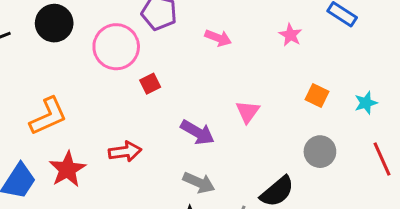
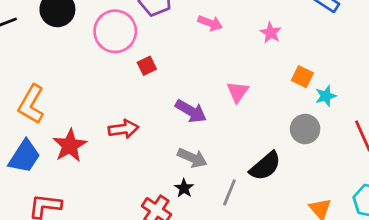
pink star: (290, 35) -> (271, 33), moved
cyan star: (366, 103) -> (326, 96), moved
orange L-shape: (48, 116) -> (31, 104), moved, turned 144

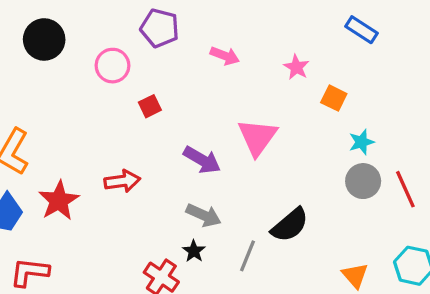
pink circle: (115, 31) -> (112, 66), size x0.7
orange square: (302, 77) -> (334, 98), moved
pink triangle: (238, 92) -> (257, 137), size x1.5
gray circle: (305, 129) -> (363, 181), moved

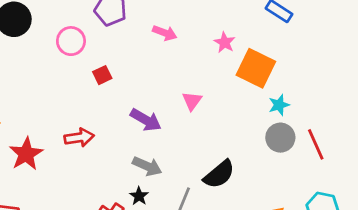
orange square: (334, 98) -> (256, 68), size x1.8
pink triangle: (257, 137) -> (192, 101), size x0.6

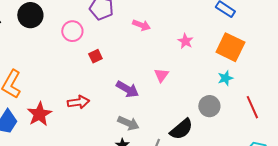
pink star: (225, 42) -> (185, 41), moved
orange square: (256, 68) -> (230, 47), moved
gray circle: (280, 138) -> (209, 106), moved

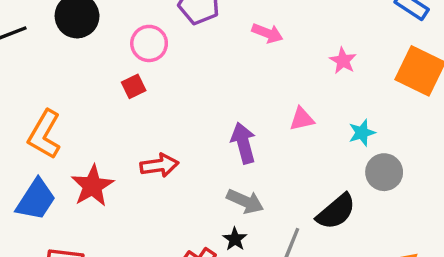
red square: (95, 56) -> (134, 86), moved
pink triangle: (161, 75) -> (302, 119), turned 42
cyan star: (225, 78) -> (362, 133), moved
purple arrow: (127, 89) -> (243, 143), turned -135

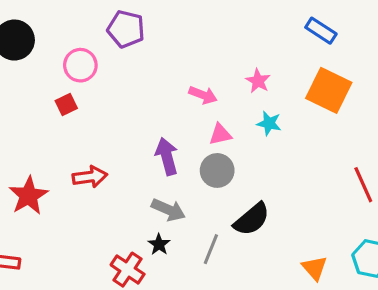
pink arrow: (267, 33) -> (203, 95), moved
cyan star: (362, 133) -> (269, 123), moved, turned 30
gray circle: (384, 172) -> (217, 170), moved

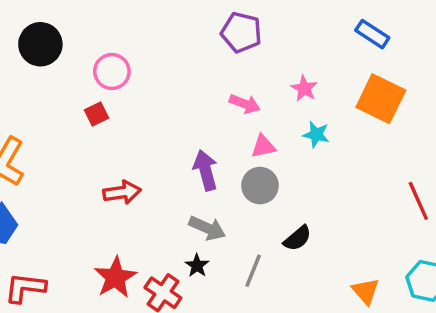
purple pentagon: (126, 29) -> (241, 32), moved
red star: (28, 196) -> (115, 277), moved
black semicircle: (252, 219) -> (297, 238), size x0.7

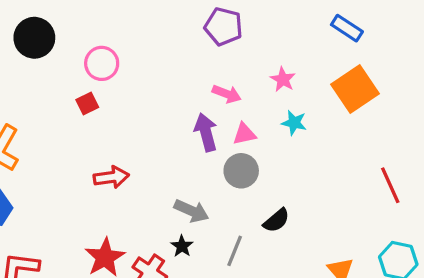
orange square: (381, 99) -> (355, 89), turned 30
purple arrow: (206, 170) -> (206, 132), moved

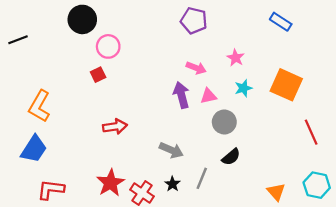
black circle: (34, 38) -> (82, 19), moved
orange square: (355, 89) -> (286, 85), moved, turned -32
cyan star: (294, 123) -> (243, 88), turned -30
gray circle: (241, 171) -> (224, 122), moved
black star: (182, 246) -> (172, 184), moved

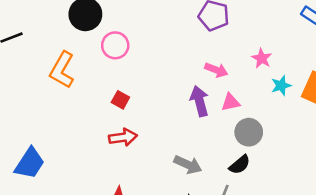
red square: (98, 75) -> (120, 100), moved, turned -35
cyan star: (243, 88) -> (281, 86), moved
orange L-shape: (39, 106) -> (62, 70), moved
black semicircle: (231, 157) -> (240, 165), moved

